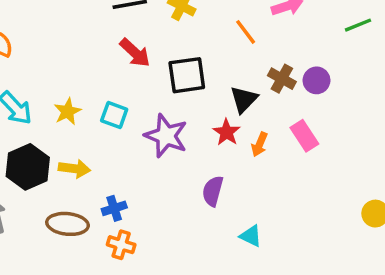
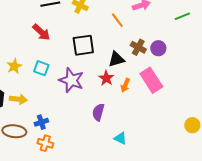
red arrow: (135, 53) -> (41, 32), moved
black triangle: (244, 99) -> (116, 59), turned 30
pink rectangle: (304, 136) -> (151, 80), size x1.4

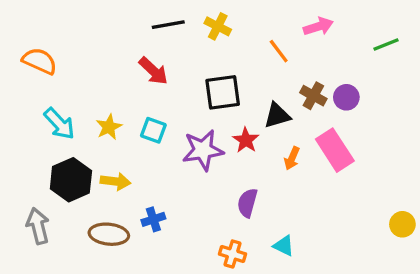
red star: (106, 78) -> (246, 140), moved
purple star: (71, 80) -> (203, 150), turned -30
orange cross: (45, 143) -> (233, 254), moved

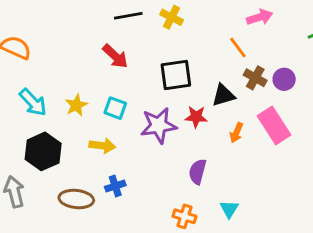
orange line: (279, 51) -> (238, 48), moved
red star: (246, 140) -> (196, 117), turned -30
yellow arrow: (115, 181) -> (102, 146), moved
cyan triangle: (284, 246) -> (229, 209), turned 36

